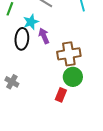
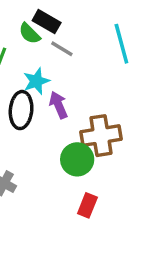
green circle: (73, 77) -> (77, 159), moved

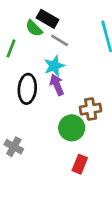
cyan star: (36, 81) -> (54, 66), moved
brown cross: (101, 136) -> (91, 109), size x0.7

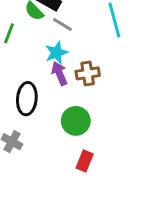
black ellipse: (27, 89) -> (27, 99), moved
brown cross: (91, 109) -> (88, 73), moved

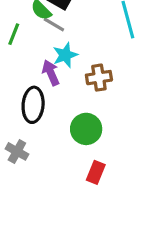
gray line: (62, 24) -> (54, 24), moved
purple arrow: (59, 73) -> (51, 73), moved

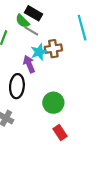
brown cross: (99, 78) -> (53, 49), moved
red rectangle: (96, 172) -> (60, 132), turned -56

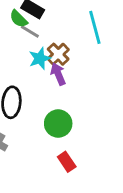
brown cross: (53, 49) -> (58, 54), turned -35
purple arrow: (29, 64) -> (58, 74), moved

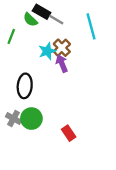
gray line: (30, 32) -> (56, 20), moved
green circle: (58, 124) -> (31, 119), moved

